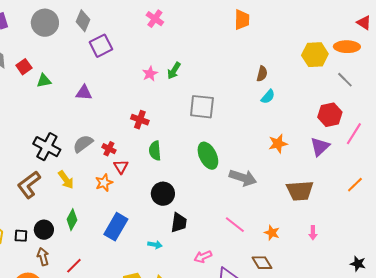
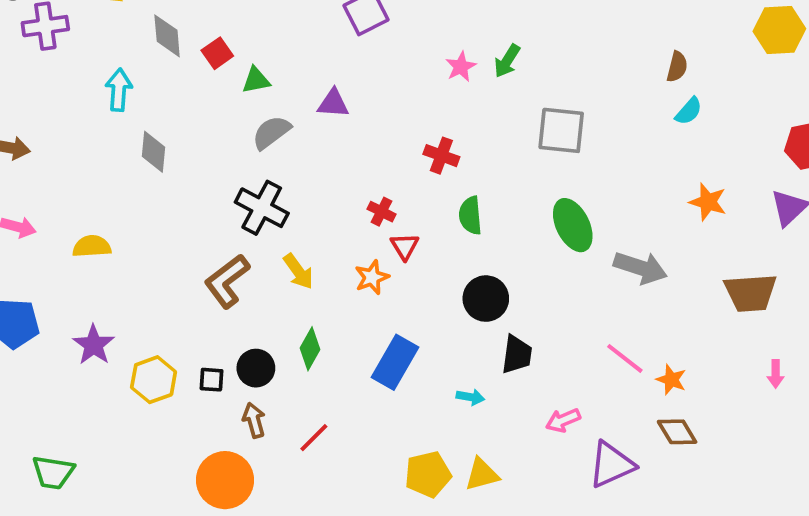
gray semicircle: (83, 144) -> (271, 132), moved
orange star: (278, 144) -> (708, 202), turned 30
orange star: (272, 233) -> (671, 380), moved

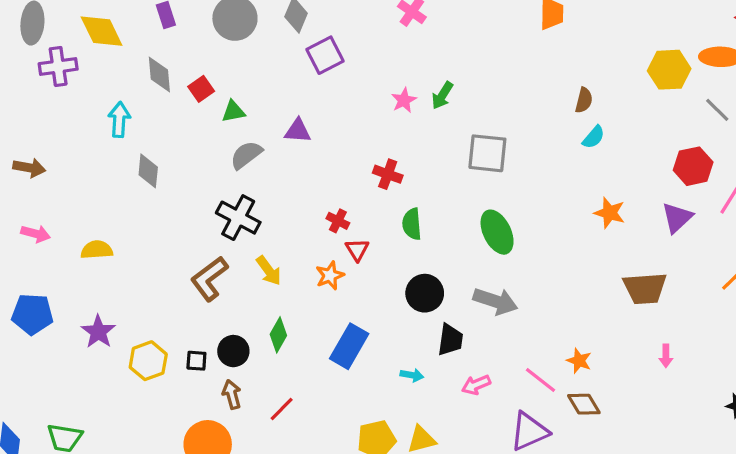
gray arrow: (640, 268) -> (495, 301), moved
pink line: (625, 358) -> (540, 380), moved
pink arrow: (563, 420) -> (476, 385), moved

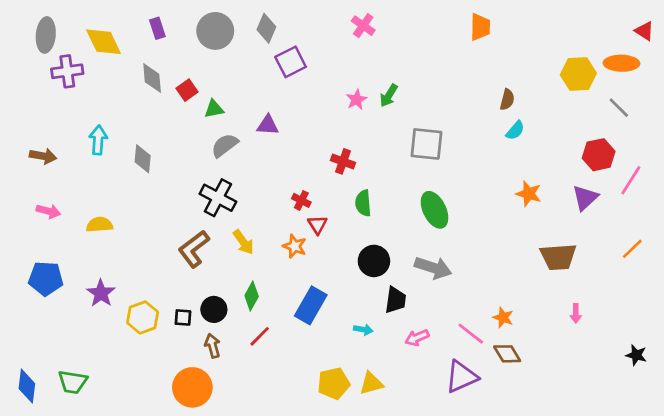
cyan arrow: (119, 120) -> (98, 140), moved
orange star: (330, 275) -> (295, 246), turned -30
red line: (282, 409) -> (260, 336), moved

